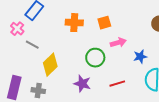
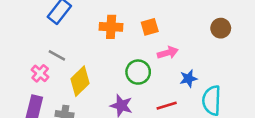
pink cross: (17, 29) -> (40, 73), moved
blue star: (140, 57) -> (188, 79), moved

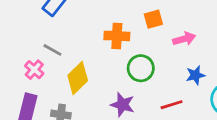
orange cross: (111, 27) -> (117, 36), moved
pink arrow: (168, 53) -> (184, 39), moved

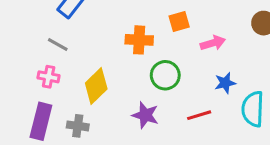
gray line: (52, 50) -> (58, 45), moved
pink cross: (34, 70) -> (49, 77), turned -30

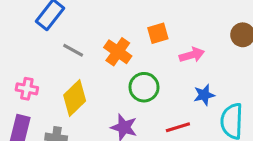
orange cross: (139, 40) -> (118, 52), turned 32
gray line: (58, 45) -> (73, 50), moved

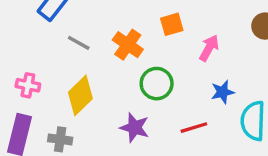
pink arrow: (192, 55) -> (209, 48), turned -45

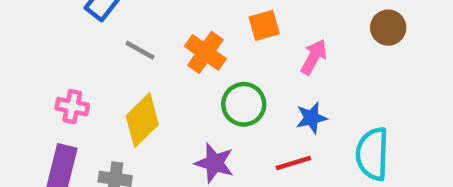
blue star: (223, 92) -> (311, 118), moved

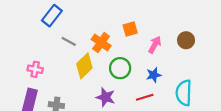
brown circle: (388, 28) -> (186, 40), moved
yellow diamond: (142, 120) -> (84, 66), moved

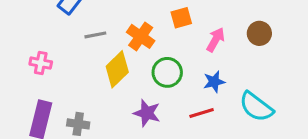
gray line: (69, 41) -> (95, 35), turned -40
pink cross: (35, 69) -> (41, 63), moved
cyan semicircle: (184, 93) -> (256, 107), turned -55

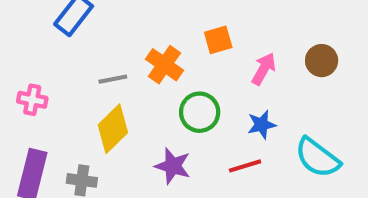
gray line: (95, 35) -> (113, 79), moved
yellow diamond: (117, 69) -> (113, 129), moved

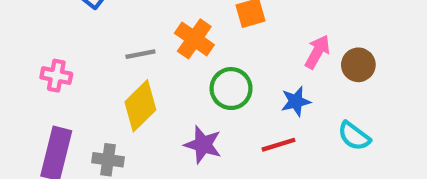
brown circle: (322, 61) -> (358, 65), moved
pink arrow: (264, 69) -> (317, 52), moved
cyan semicircle: (317, 158) -> (354, 136), size x0.7

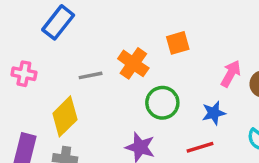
pink cross: (56, 76) -> (24, 74), moved
yellow diamond: (140, 106) -> (65, 116), moved

